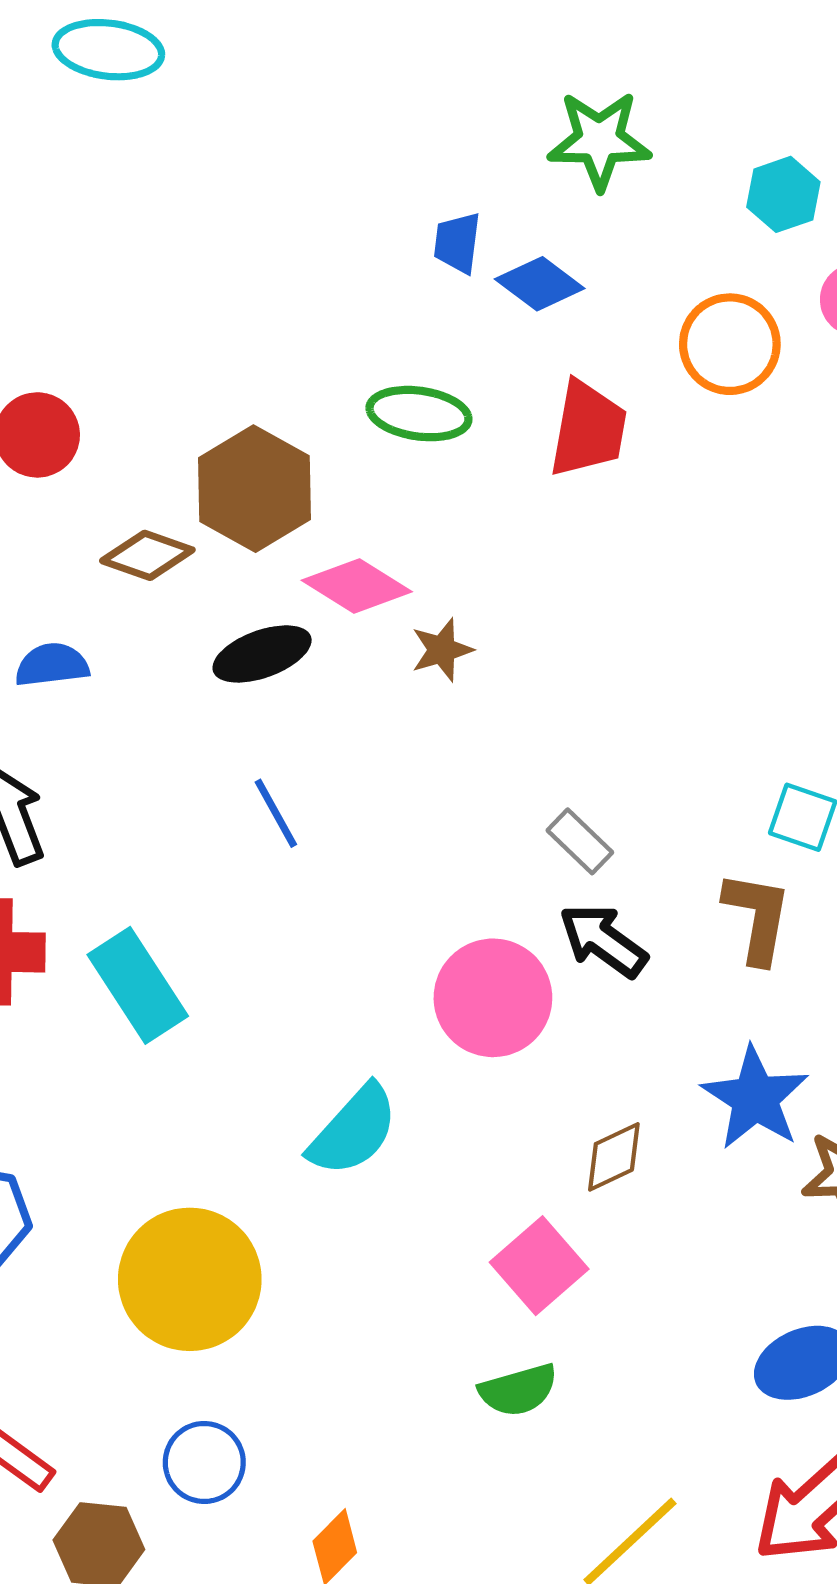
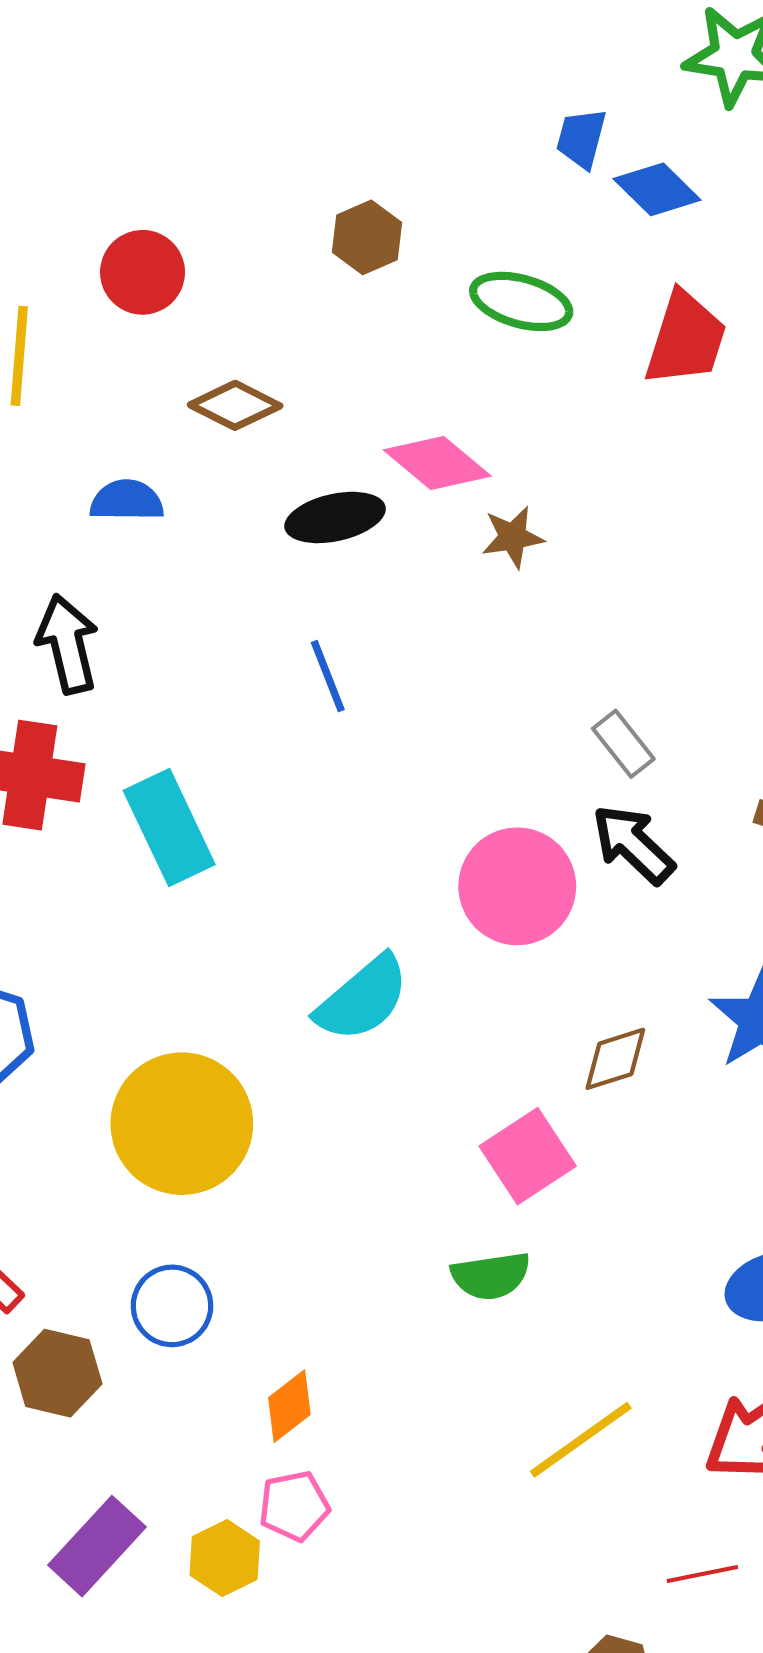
brown hexagon: (255, 489) -> (367, 237), moved, size x0.6

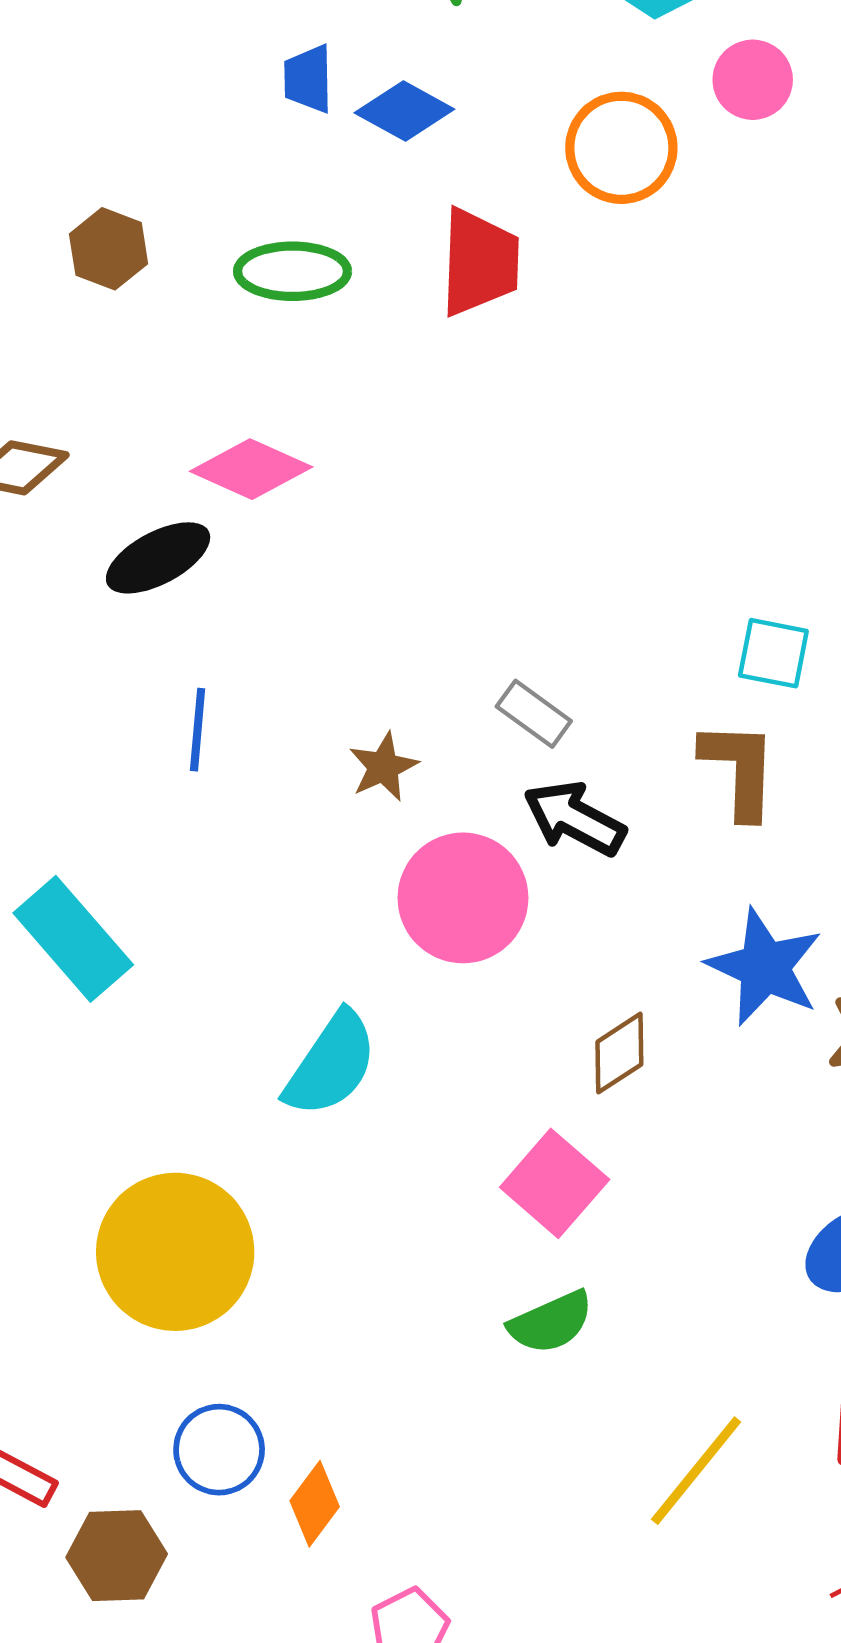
brown star: (513, 537) -> (383, 767), moved
blue line: (328, 676) -> (198, 730), turned 42
orange diamond: (289, 1406) -> (315, 1504), moved

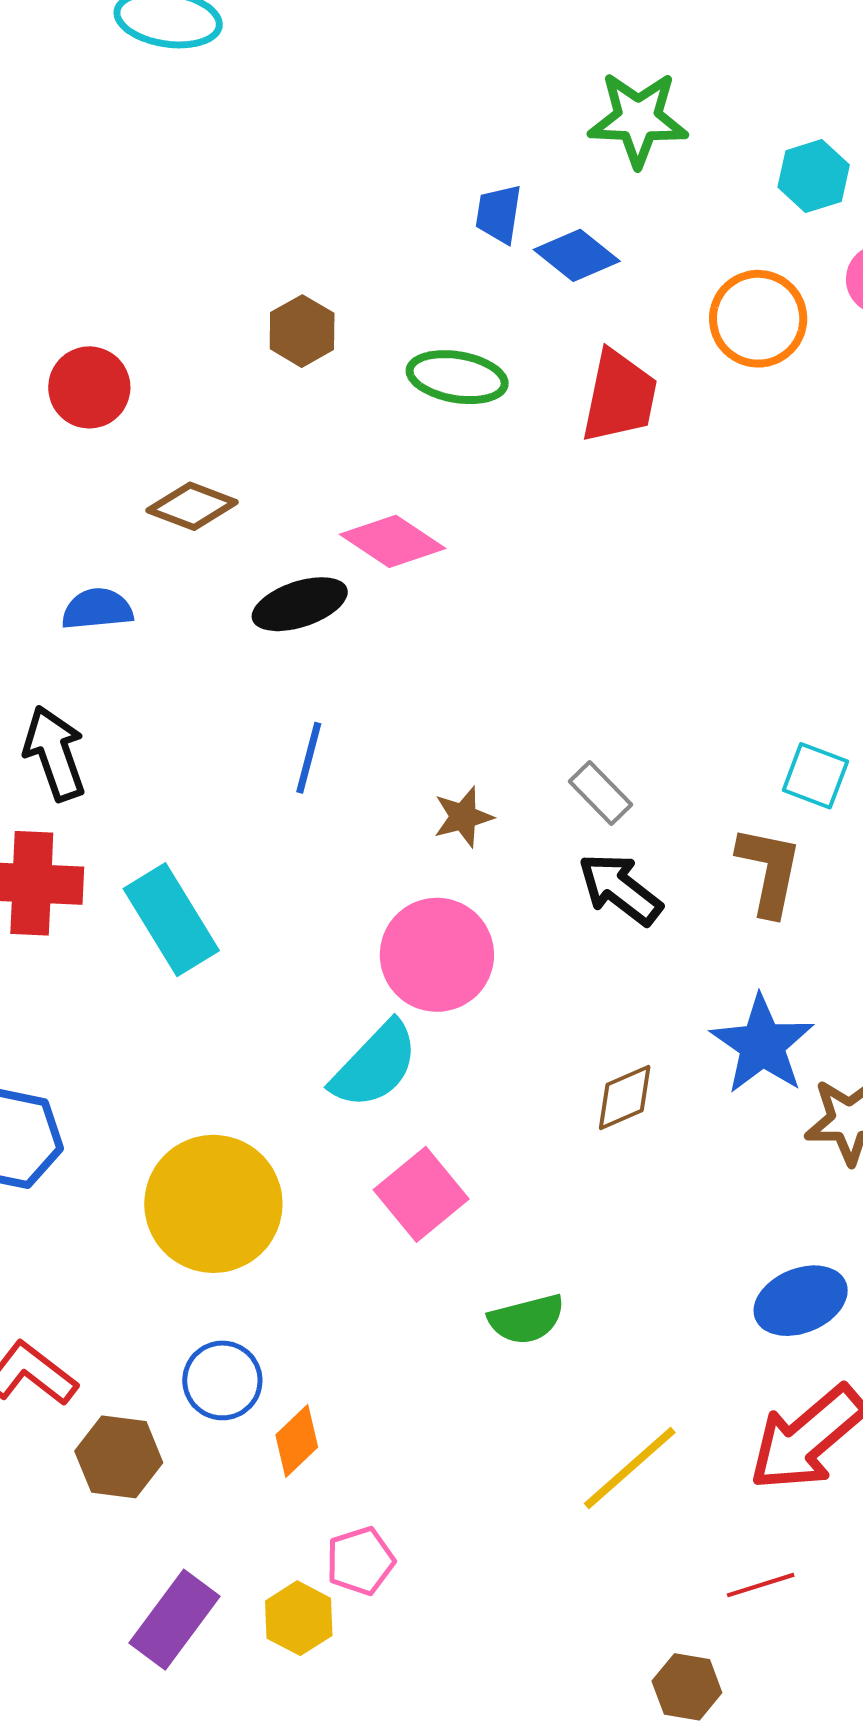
pink circle: (463, 898) -> (437, 955), moved
pink square: (555, 1183) -> (421, 1194), moved

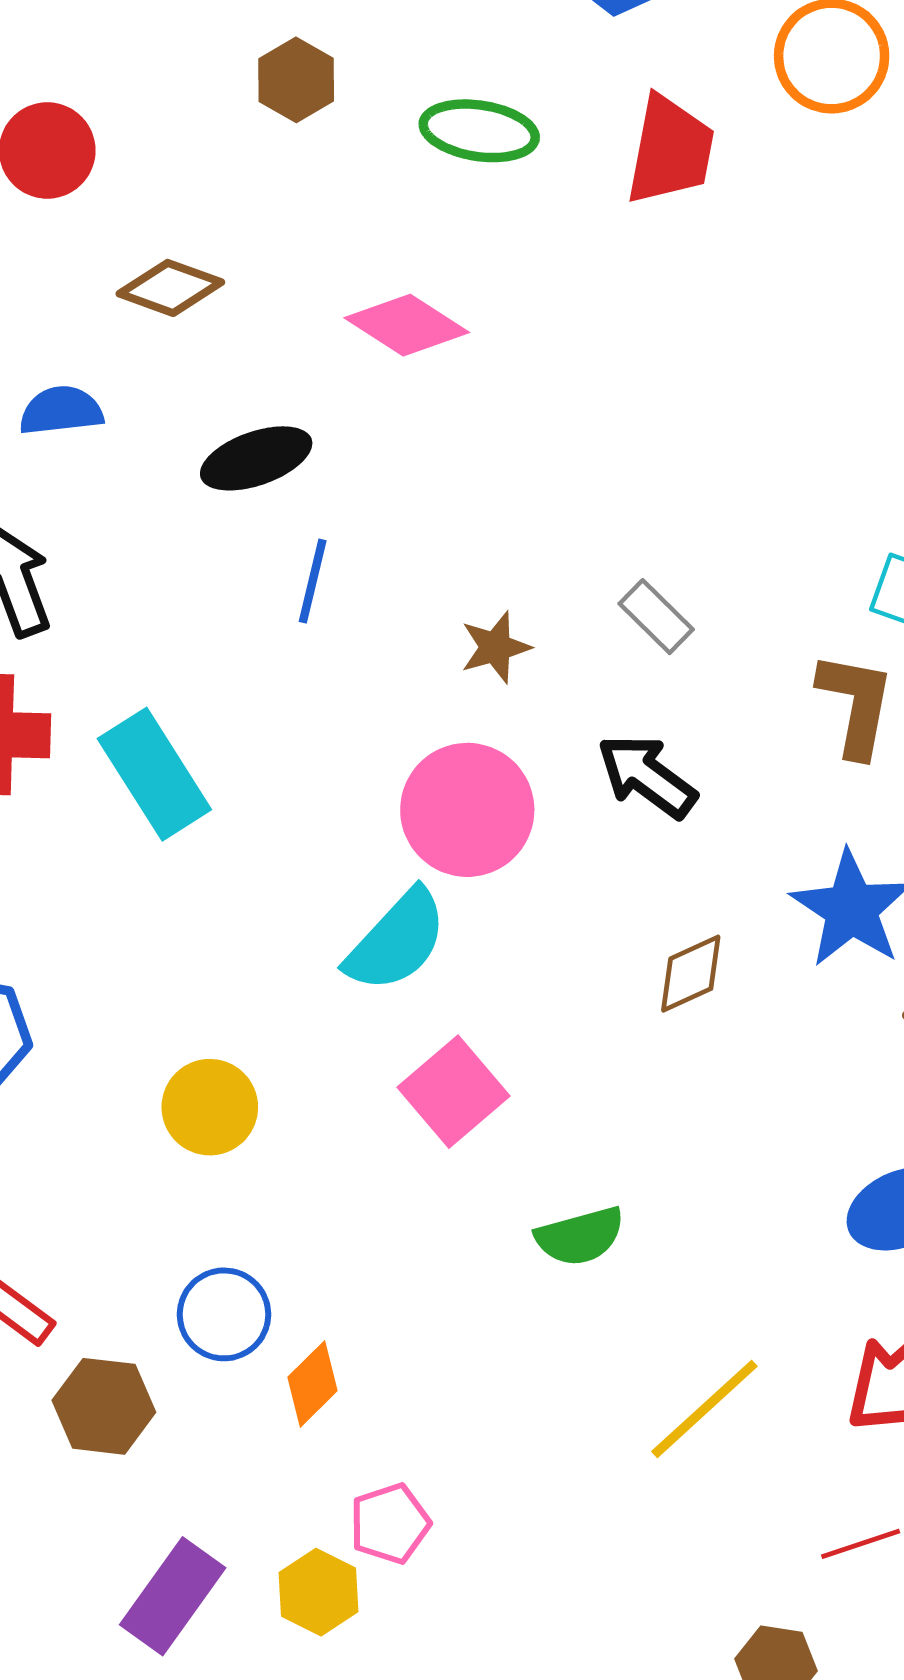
black ellipse: (300, 604) -> (256, 458), moved
black arrow: (620, 889) -> (647, 776), moved
yellow circle: (213, 1204) -> (210, 1107), size x0.6

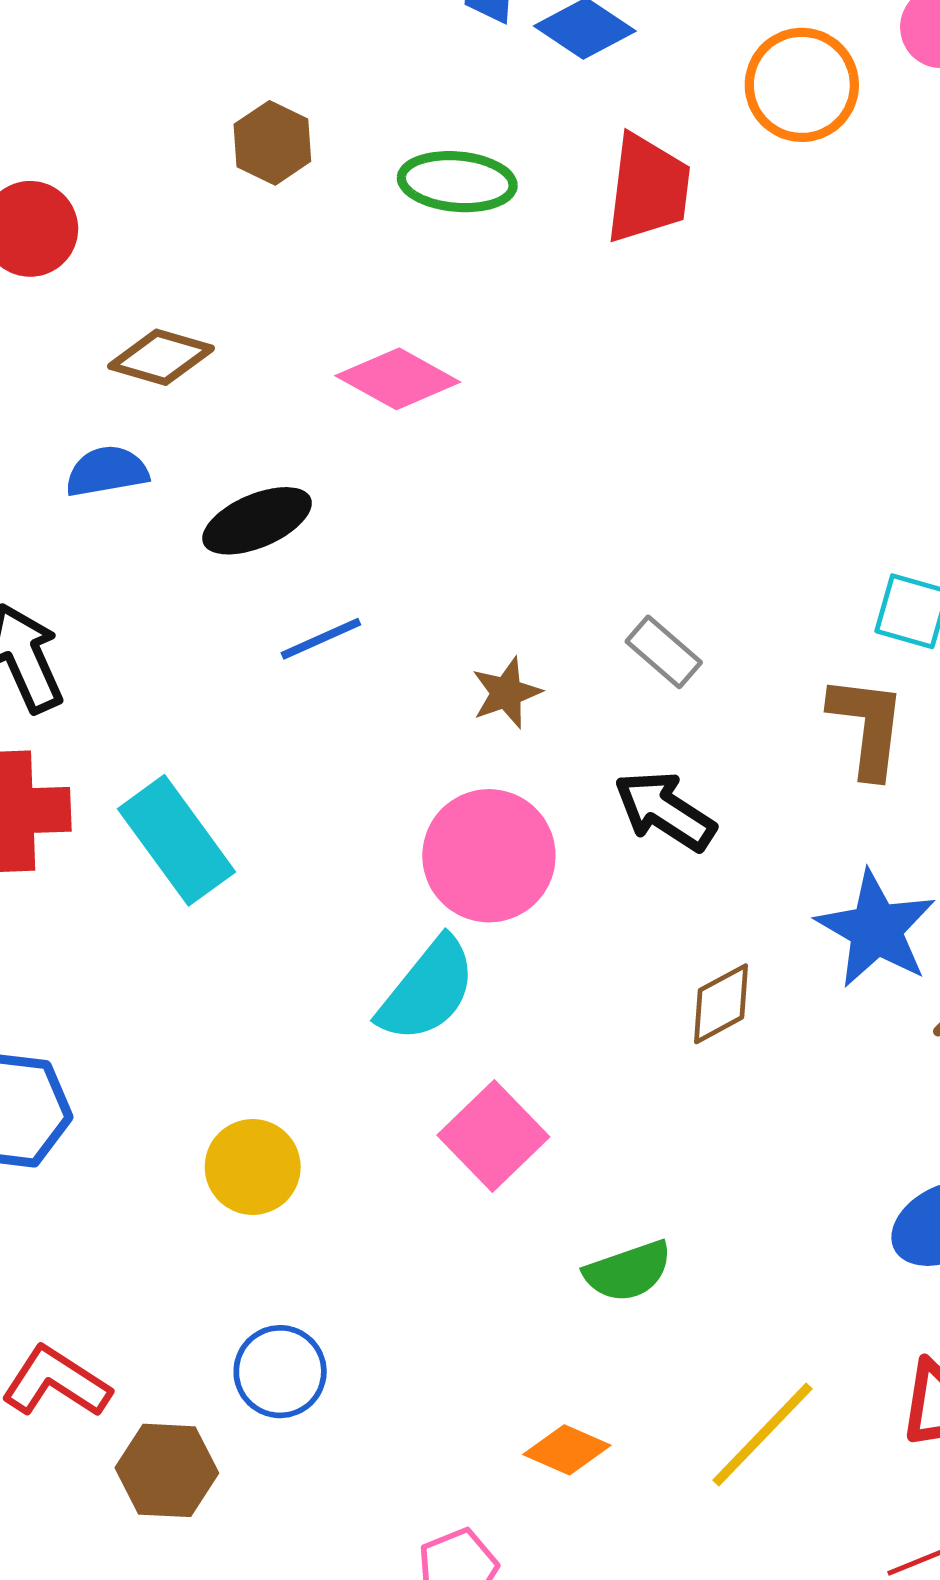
blue semicircle: (61, 411) -> (107, 471), moved
blue line: (313, 581) -> (321, 639), turned 56
orange diamond: (313, 1384) -> (567, 1450), moved, turned 72

